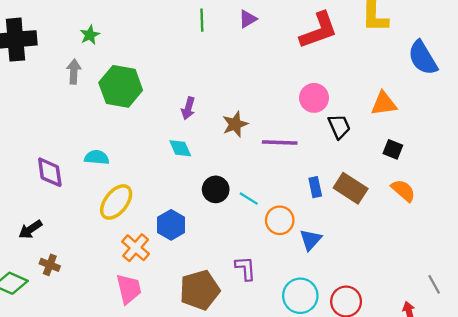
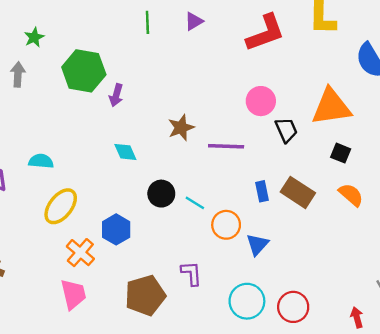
green hexagon: (121, 86) -> (84, 71), moved
orange triangle: (384, 104) -> (331, 107), size x1.5
purple arrow: (188, 108) -> (116, 95), moved

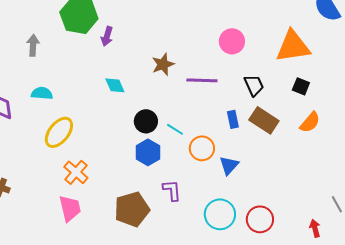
gray arrow: (18, 74) -> (33, 45), moved
black trapezoid: (286, 130) -> (254, 85), moved
orange semicircle: (351, 195) -> (310, 122), turned 90
blue hexagon: (116, 229) -> (148, 152), moved

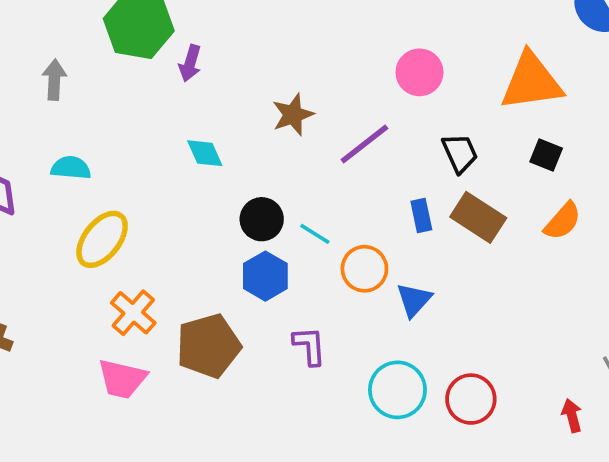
purple line: (202, 80) -> (364, 144), turned -40
pink trapezoid: (70, 208) -> (122, 379), turned 116
brown pentagon: (132, 209) -> (208, 346), moved

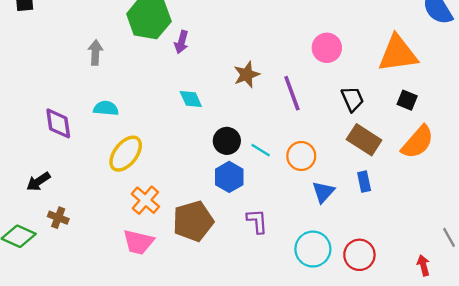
purple line: (364, 144) -> (292, 93), turned -72
blue rectangle: (421, 216) -> (364, 182), moved
orange semicircle: (563, 221) -> (418, 142), size x1.4
orange circle: (364, 269) -> (301, 156), moved

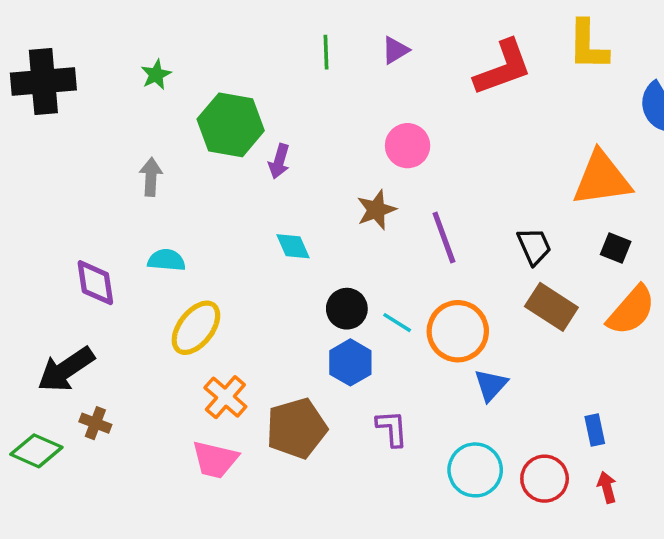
pink circle: (327, 48) -> (408, 146), moved
orange circle: (301, 156) -> (458, 331), size x1.4
black arrow: (38, 182) -> (66, 369), size x1.6
blue rectangle: (364, 182) -> (595, 430), moved
red arrow: (423, 265) -> (607, 487), moved

